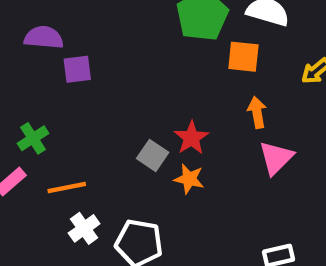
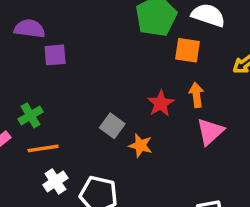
green cross: (33, 138) -> (31, 115), moved
red star: (191, 138) -> (161, 103), moved

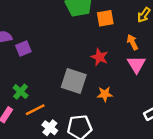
orange arrow: (196, 95) -> (132, 42), moved
gray square: (112, 126) -> (74, 81), size x1.6
orange star: (140, 146) -> (105, 94), moved

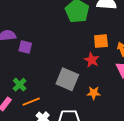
orange square: (105, 18) -> (101, 41), moved
purple square: (23, 49) -> (25, 47), turned 32

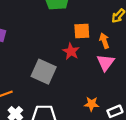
orange star: (94, 93) -> (92, 104), moved

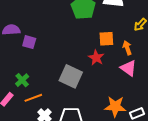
pink triangle: (106, 63) -> (128, 68), turned -30
orange star: (92, 104) -> (115, 106), size x1.5

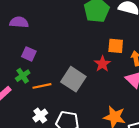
purple square: (29, 42) -> (29, 54), moved
orange line: (33, 98) -> (42, 86), moved

